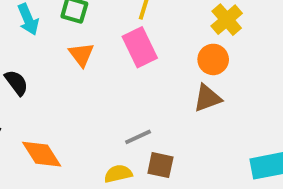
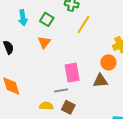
pink rectangle: (140, 47) -> (72, 73), moved

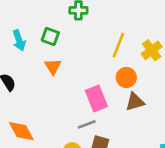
yellow line: (83, 24) -> (118, 45), moved
orange circle: (108, 62) -> (126, 77), moved

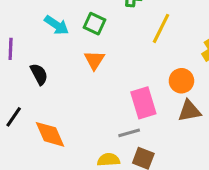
cyan arrow: (19, 40) -> (57, 25), turned -42
yellow line: (118, 45) -> (161, 28), moved

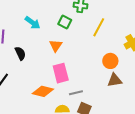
green square: (95, 24) -> (65, 22), moved
pink rectangle: (143, 103) -> (61, 73), moved
orange diamond: (50, 134) -> (43, 91), moved, turned -55

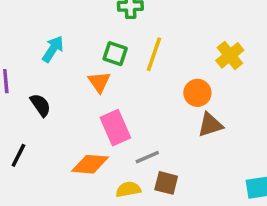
green square: (65, 22) -> (115, 54), moved
cyan arrow: (33, 23) -> (53, 49), turned -84
yellow line: (99, 27) -> (154, 54), moved

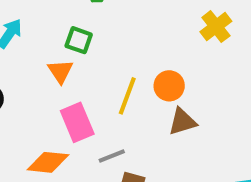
yellow line: (154, 54) -> (127, 96), moved
yellow cross: (230, 55) -> (216, 27), moved

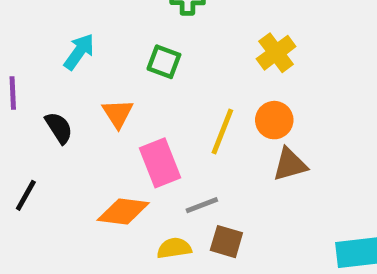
yellow cross: (216, 27) -> (276, 53), moved
orange triangle: (60, 71) -> (118, 113), moved

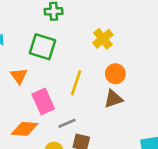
green square: (164, 62) -> (43, 47), size x1.5
orange circle: (274, 120) -> (115, 74), moved

